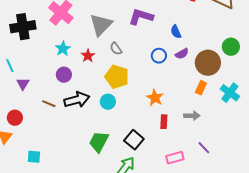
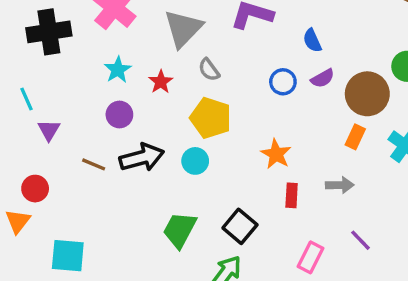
cyan square: (34, 157) -> (68, 256), size x1.5
pink rectangle: (175, 158) -> (310, 257), turned -48

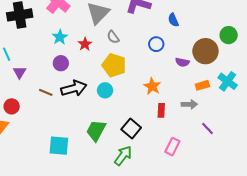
purple semicircle: (323, 78) -> (182, 62), moved, turned 40
orange rectangle: (355, 137) -> (202, 85), moved, turned 48
purple line: (360, 240) -> (207, 129), moved
cyan square: (68, 256) -> (59, 146), moved

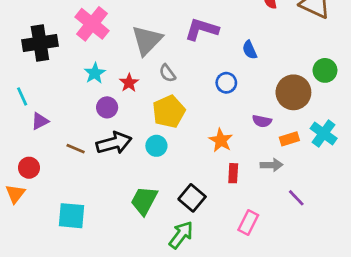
purple semicircle: (182, 62) -> (262, 121), moved
purple circle: (61, 63) -> (107, 107), moved
yellow pentagon: (114, 65) -> (169, 112), turned 30
purple triangle: (20, 72) -> (40, 121), turned 32
cyan square: (59, 146) -> (71, 216), moved

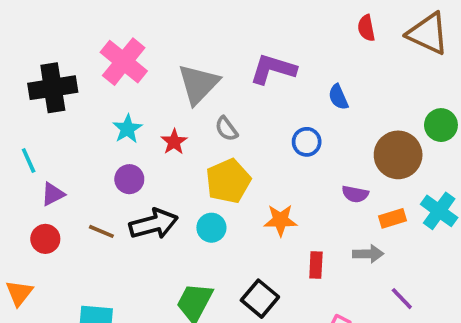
purple circle: (107, 107) -> (129, 179), moved
orange star: (221, 140) -> (280, 220), moved, turned -30
red circle: (29, 168) -> (45, 239), moved

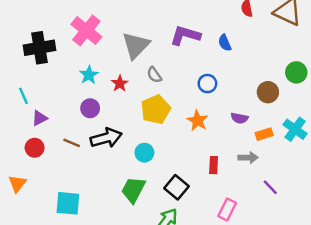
blue semicircle: (338, 97) -> (225, 43), moved
brown circle: (398, 155) -> (268, 92), size x0.7
orange star: (280, 220) -> (198, 121), moved, turned 30
cyan circle: (211, 228) -> (144, 153), moved

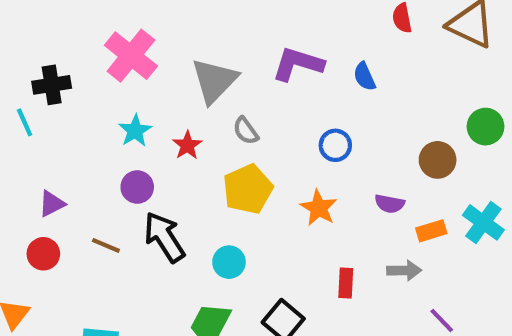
black cross: (40, 48) -> (52, 85), size x0.7
cyan line: (23, 96) -> (25, 122), moved
black arrow: (106, 138) -> (164, 237), turned -108

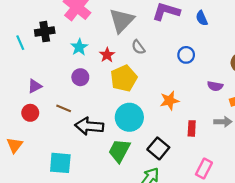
black cross: (52, 85) -> (45, 32), moved
yellow pentagon: (248, 189) -> (124, 78), moved
orange star: (319, 208) -> (169, 101), moved, turned 30
black arrow: (164, 237) -> (89, 126), moved, turned -52
cyan circle: (229, 262) -> (129, 117), size x1.6

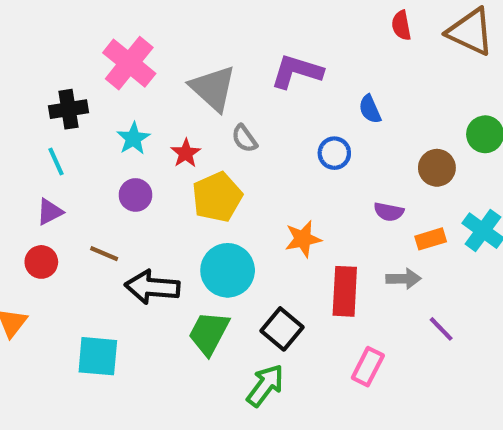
blue semicircle: (202, 18) -> (370, 109), moved
gray triangle: (122, 20) -> (213, 88), turned -32
cyan line: (20, 43) -> (56, 161), moved
red rectangle: (192, 128) -> (345, 291), size x1.6

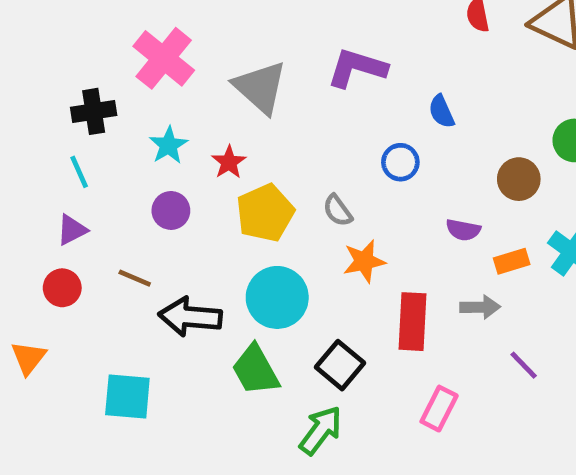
gray semicircle: (244, 138) -> (338, 210), moved
green trapezoid: (209, 333) -> (255, 370), turned -57

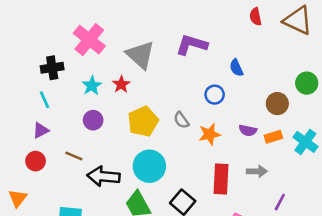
red star: (229, 162) -> (121, 84), moved
orange star: (364, 261) -> (209, 134), moved
orange rectangle: (512, 261) -> (273, 137), moved
purple line: (524, 365) -> (280, 202), turned 72

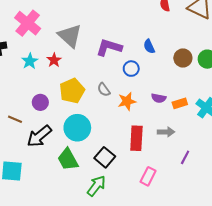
purple L-shape: (192, 45) -> (109, 47), moved
brown circle: (277, 104) -> (183, 58), moved
purple circle: (93, 120) -> (40, 102), moved
black arrow: (103, 176) -> (39, 136), turned -45

